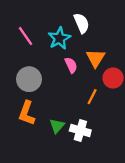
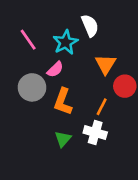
pink semicircle: (71, 65) -> (55, 69), moved, turned 70
orange L-shape: (27, 113) -> (63, 102), moved
white cross: (80, 131) -> (95, 133), moved

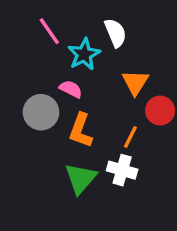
pink line: (28, 40) -> (49, 31), moved
pink semicircle: (55, 69) -> (71, 89), turned -108
green triangle: (63, 139) -> (81, 178), size x1.5

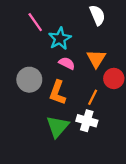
white semicircle: (115, 33) -> (97, 15), moved
pink semicircle: (71, 89) -> (67, 63), moved

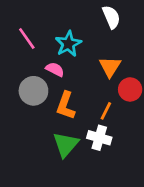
pink line: (35, 22) -> (27, 39), moved
pink semicircle: (67, 63) -> (55, 69), moved

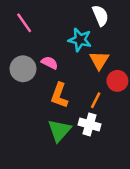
pink line: (27, 39) -> (24, 23), moved
cyan star: (68, 44) -> (80, 40), moved, turned -30
gray circle: (33, 91) -> (23, 69), moved

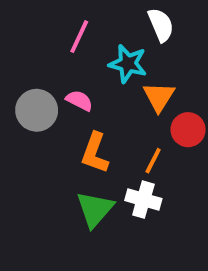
pink line: (24, 23) -> (79, 37), moved, turned 60

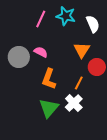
white semicircle: (161, 25) -> (93, 24), moved
cyan star: (128, 64) -> (66, 16), moved
white cross: (143, 200) -> (74, 103), turned 30

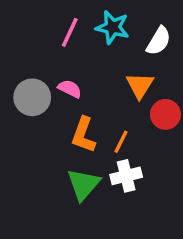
white semicircle: (93, 24) -> (159, 41), turned 54
orange line: (79, 83) -> (121, 142), moved
white cross: (74, 103) -> (126, 176), turned 30

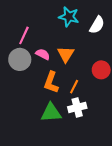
pink line: (70, 32) -> (24, 35), moved
orange triangle: (140, 85) -> (66, 54), moved
green triangle: (83, 184) -> (51, 113), turned 45

